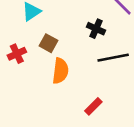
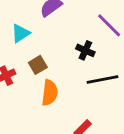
brown square: (49, 43) -> (38, 65), turned 30

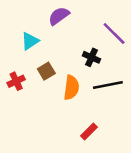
orange semicircle: (50, 93) -> (71, 87), moved

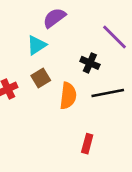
cyan triangle: (30, 41) -> (37, 45), moved
red rectangle: (89, 131) -> (87, 144), turned -30

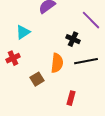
cyan triangle: (37, 45) -> (23, 32), moved
brown square: (41, 78) -> (37, 79), moved

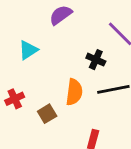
red cross: (13, 58) -> (15, 99), moved

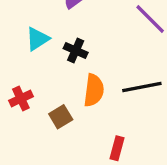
black cross: (96, 60) -> (76, 51), moved

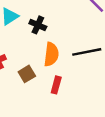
red rectangle: (117, 148) -> (56, 85), moved

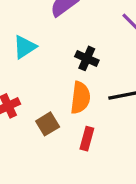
black cross: (38, 25) -> (87, 58), moved

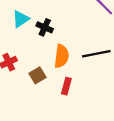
black cross: (87, 58) -> (45, 27), moved

